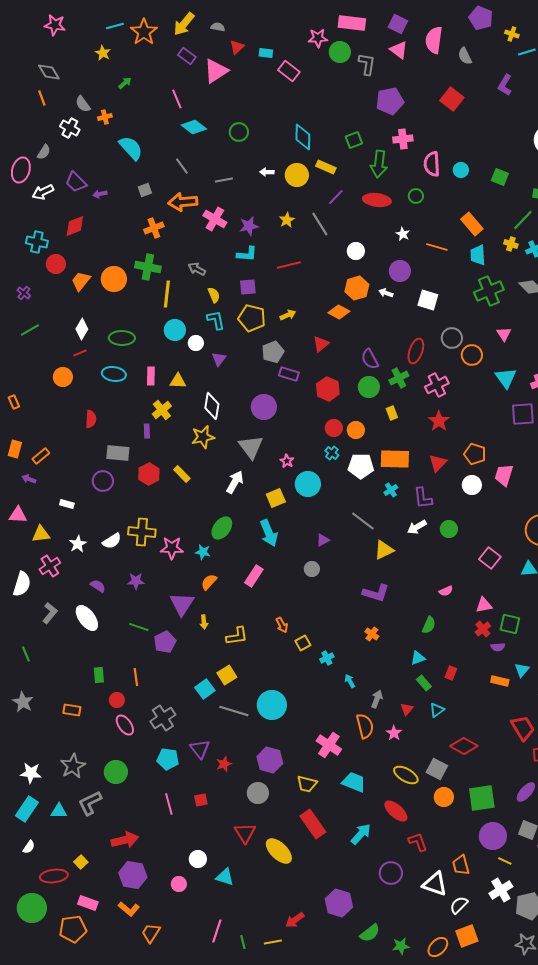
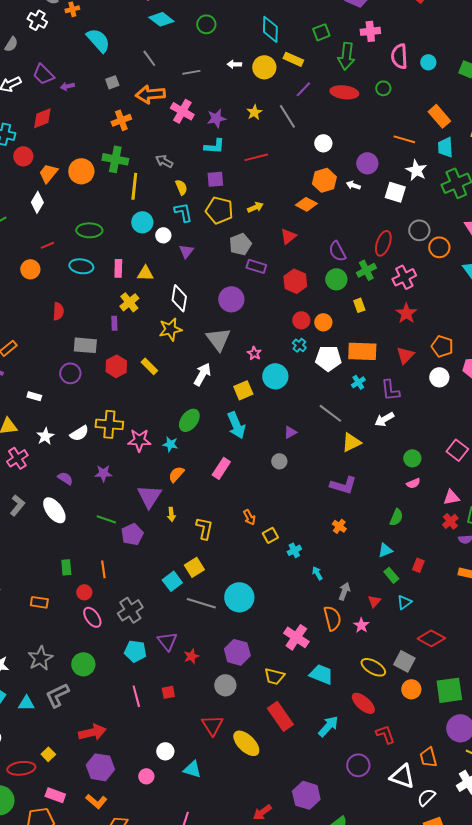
white star: (403, 234) -> (416, 170), moved, size x1.5
white diamond: (82, 329) -> (37, 202), moved
green circle: (449, 529) -> (412, 458), moved
yellow L-shape: (237, 636) -> (204, 528), turned -70

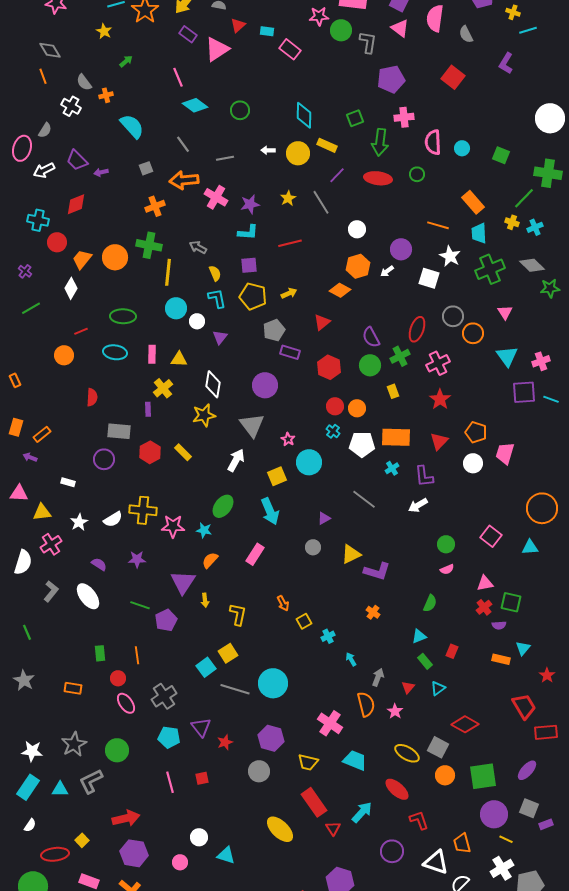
white arrow: (353, 185) -> (387, 271), turned -56
yellow triangle: (351, 442) -> (351, 554), moved
red triangle: (212, 725) -> (333, 828), moved, size x0.7

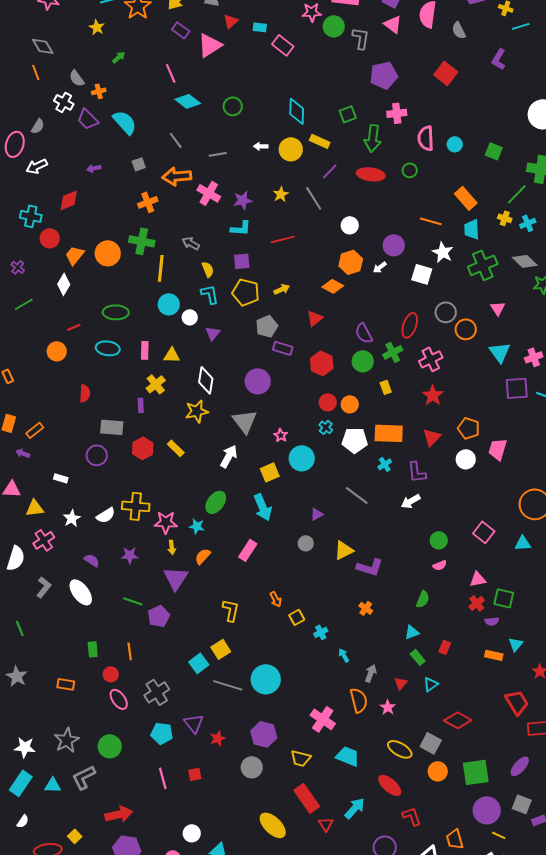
purple trapezoid: (77, 160) -> (88, 119), moved
yellow arrow: (205, 600) -> (172, 547), moved

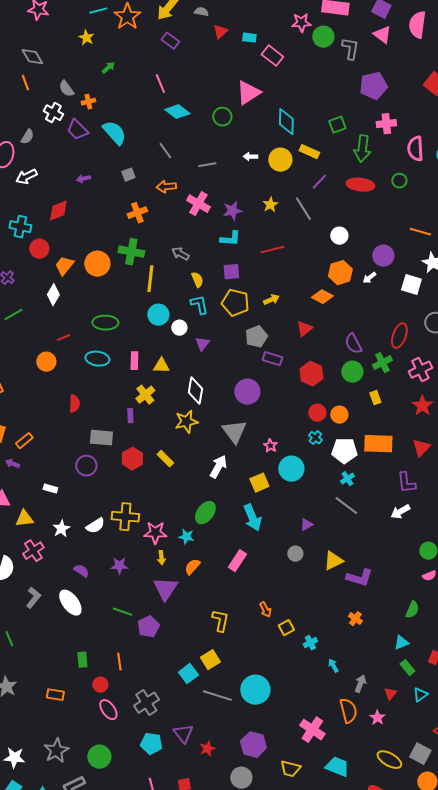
pink triangle: (210, 45) -> (248, 93), moved
orange arrow: (177, 176) -> (166, 187), size x0.7
cyan cross: (385, 464) -> (347, 479), moved

